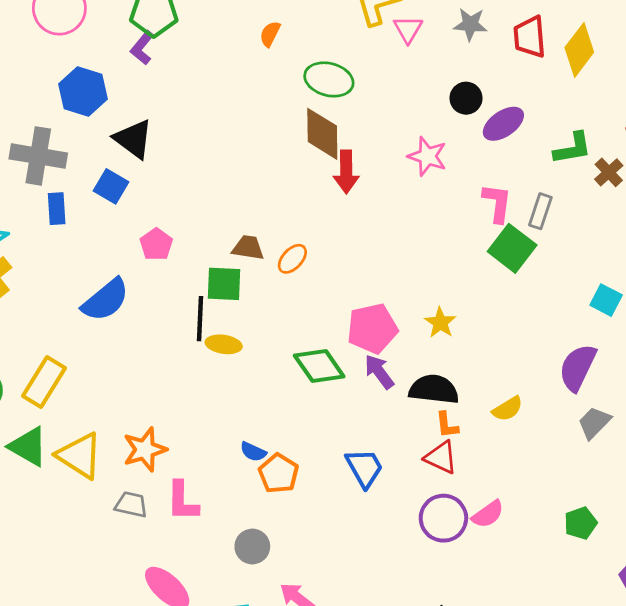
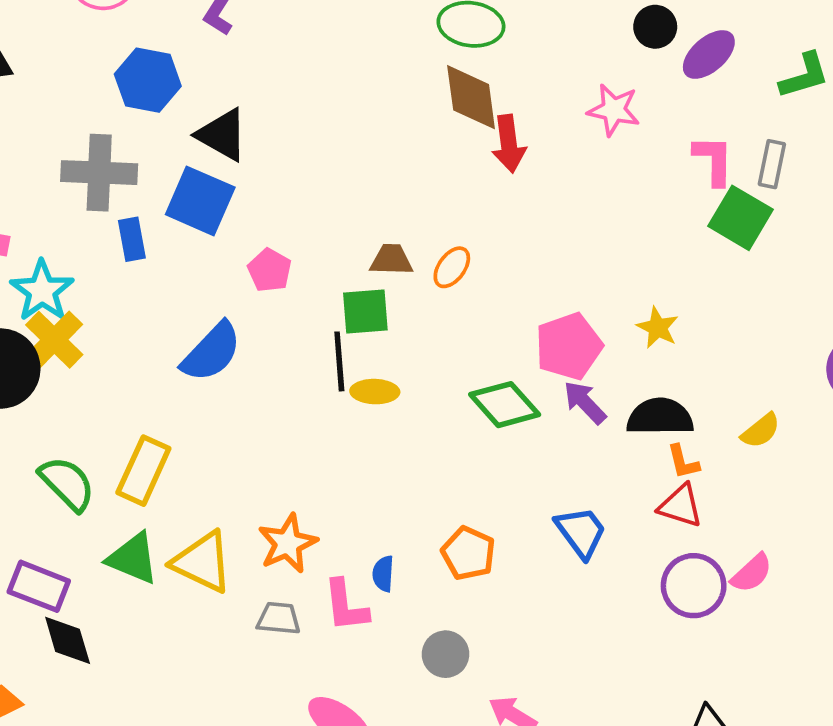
blue square: (111, 186) -> (200, 201), size x1.5
blue semicircle: (253, 452) -> (383, 574), moved, turned 76

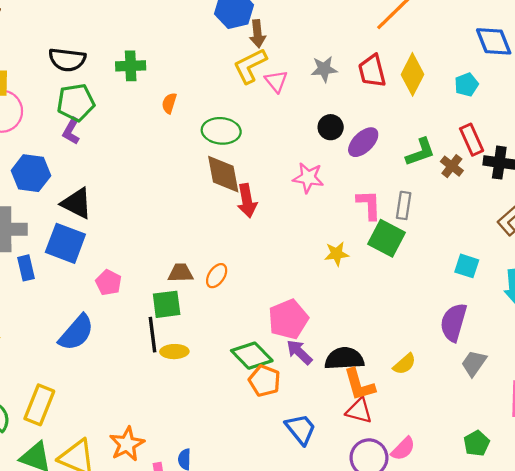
yellow star: (658, 328) -> (337, 254), moved, turned -30
orange L-shape: (683, 462) -> (359, 385), size x1.6
orange pentagon: (468, 553) -> (265, 381), moved

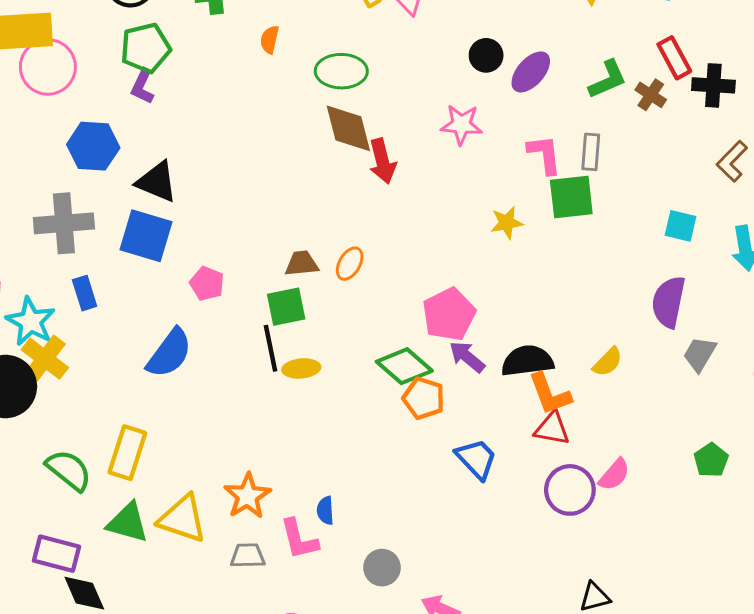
green square: (387, 238) -> (571, 197), turned -30
blue rectangle: (26, 268) -> (85, 293), moved

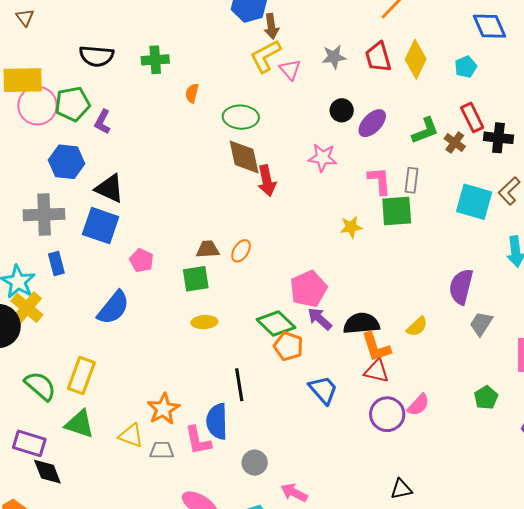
green pentagon: (146, 48) -> (72, 104), moved
cyan square: (680, 226) -> (474, 202), moved, size x1.6
black line: (271, 348) -> (239, 385), moved
blue semicircle: (325, 510) -> (217, 421), size x1.8
yellow triangle: (182, 519) -> (131, 436), moved, size x0.7

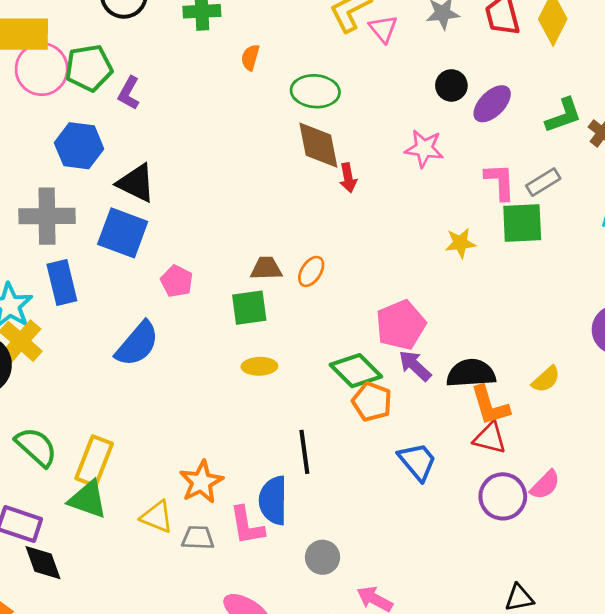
gray rectangle: (411, 180) -> (543, 182), turned 50
red arrow: (267, 181) -> (348, 178), size x0.7
blue rectangle: (56, 264) -> (62, 282), size x1.4
yellow rectangle: (81, 375) -> (94, 461), moved

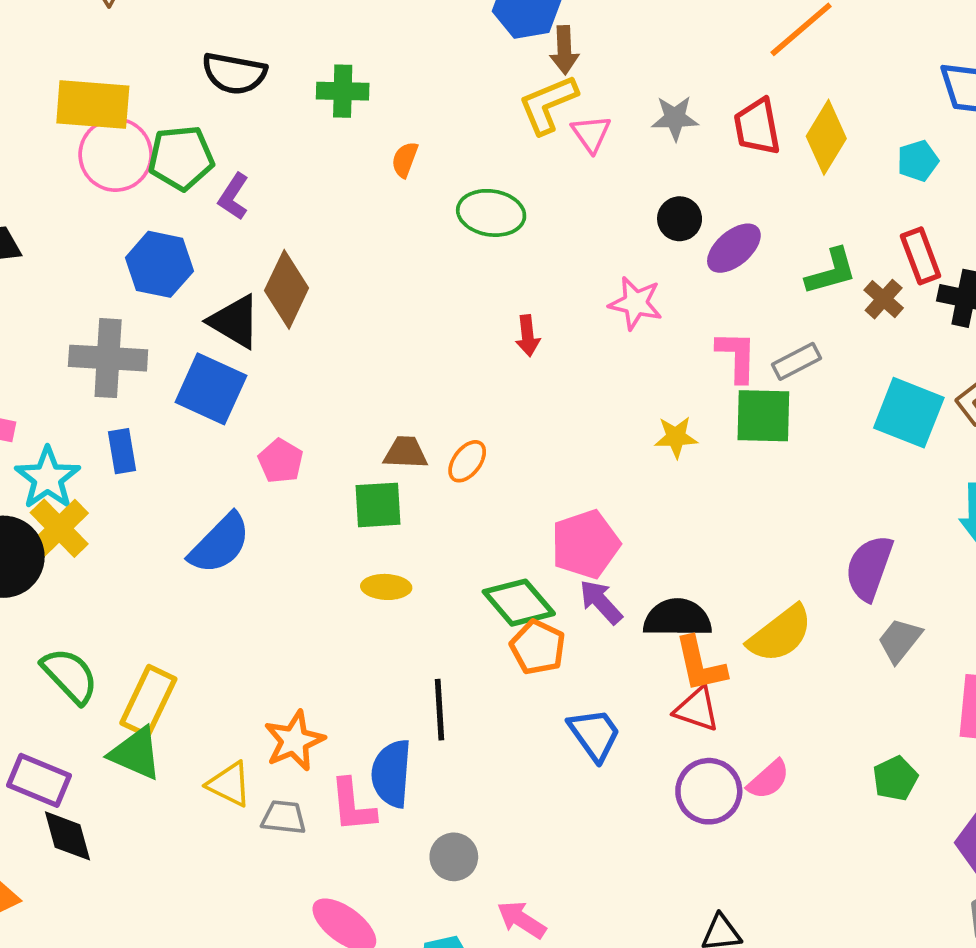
brown diamond: (318, 145) -> (287, 289), moved, turned 32
blue rectangle: (62, 282) -> (122, 451), size x0.7
yellow semicircle: (546, 379) -> (780, 634), size x1.6

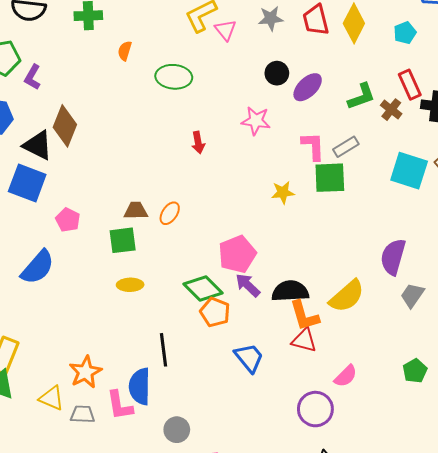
purple circle: (709, 791) -> (315, 409), moved

